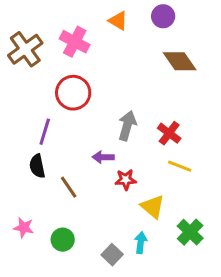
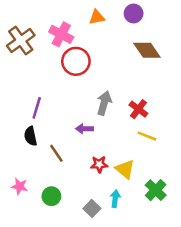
orange triangle: (118, 21) -> (97, 17), turned -42
red circle: (73, 93) -> (76, 61), moved
red star: (126, 180) -> (99, 164), moved

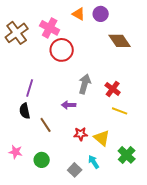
purple circle: (134, 13) -> (101, 14), moved
orange triangle: (97, 17) -> (79, 14), turned 40
cyan arrow: (115, 199) -> (94, 162), turned -40

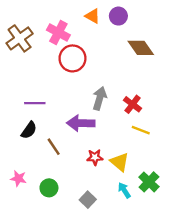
purple line: (30, 88) -> (35, 103), turned 72
purple arrow: (69, 105) -> (81, 123), size x1.6
black semicircle: (25, 111) -> (29, 130), turned -133
cyan arrow: (94, 162) -> (124, 190), moved

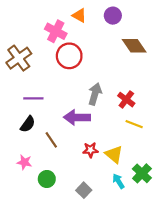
orange triangle: (93, 16) -> (79, 16), moved
brown cross: (20, 38) -> (19, 58), moved
pink star: (18, 178) -> (24, 162), moved

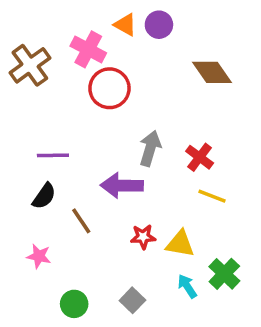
purple circle: (113, 16) -> (159, 25), moved
brown cross: (19, 58) -> (30, 65), moved
yellow triangle: (114, 154) -> (180, 244), turned -30
green circle: (47, 179) -> (74, 304), moved

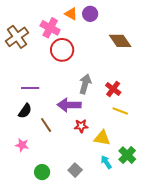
red star: (143, 237) -> (81, 126), moved

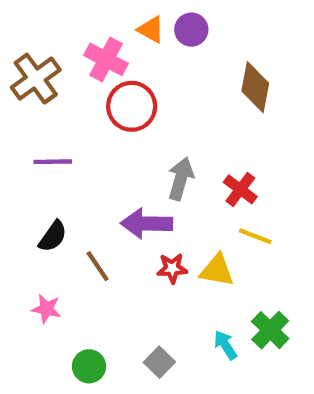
brown diamond: (120, 41) -> (255, 87), turned 45
purple line: (30, 88) -> (53, 162), moved
yellow triangle: (102, 138) -> (217, 270), moved

